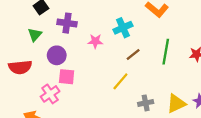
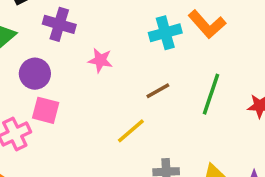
cyan cross: (123, 28) -> (165, 33), moved

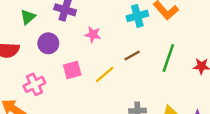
pink square: (46, 110) -> (72, 70), moved, turned -30
yellow line: (131, 131) -> (105, 75), moved

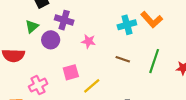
purple circle: (48, 43) -> (51, 40), moved
brown line: (132, 55) -> (123, 59), turned 48
yellow line: (105, 75) -> (92, 86), moved

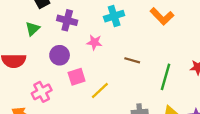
cyan cross: (127, 25) -> (114, 16), moved
purple circle: (51, 40) -> (60, 55), moved
green line: (154, 61) -> (165, 77), moved

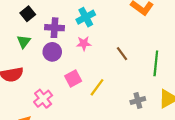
cyan cross: (114, 16) -> (86, 17), moved
purple circle: (60, 55) -> (52, 52), moved
brown line: (132, 60) -> (122, 54), turned 48

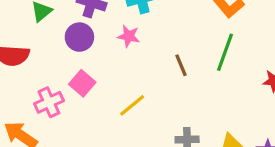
green line: (156, 63) -> (225, 52), moved
pink square: (73, 78) -> (82, 83), moved, turned -35

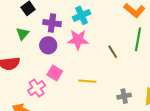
pink star: (129, 36) -> (78, 40), size x1.5
yellow line: (132, 105) -> (87, 81), turned 54

